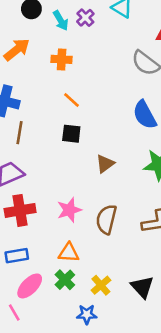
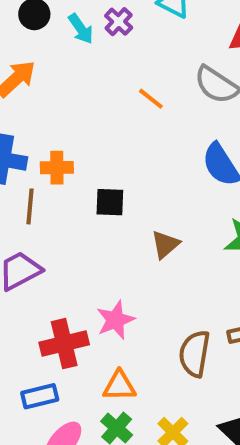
orange cross: (62, 59) -> (57, 168), moved
orange line: (71, 100) -> (151, 99), moved
red cross: (20, 210) -> (64, 344), moved
brown semicircle: (106, 219) -> (195, 354), moved

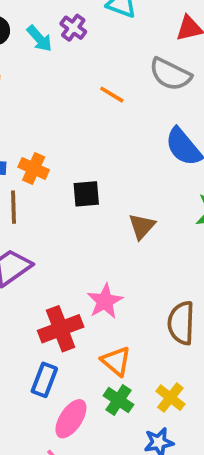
orange cross: (57, 168) -> (34, 168), turned 32
orange triangle: (119, 386) -> (116, 361), turned 48
blue rectangle: (40, 396) -> (44, 380), turned -48

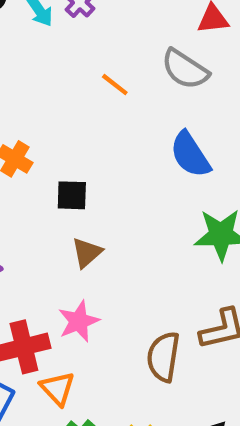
brown triangle: (142, 226) -> (87, 253), moved
orange triangle: (116, 361) -> (58, 388), moved

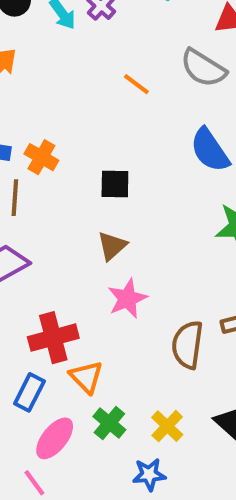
black square: (72, 195) -> (115, 184), moved
pink star: (79, 321) -> (127, 299), moved

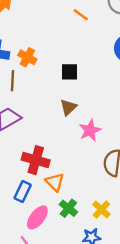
pink star: (127, 299) -> (90, 130), moved
red cross: (53, 338) -> (36, 160), turned 32

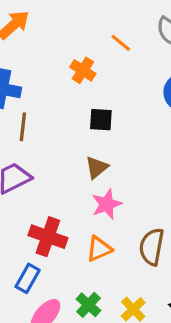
orange cross: (27, 57) -> (83, 70), moved
pink star: (90, 130) -> (107, 204), moved
orange triangle: (55, 182) -> (99, 249), moved, turned 48

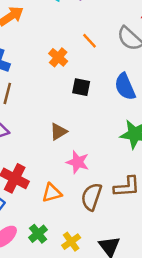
black square: (101, 120) -> (81, 87), moved
pink star: (107, 204) -> (78, 162), moved, turned 30

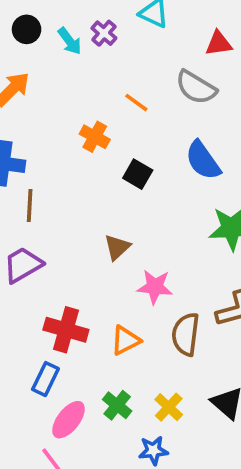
black square: (81, 87) -> (138, 174), turned 30

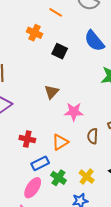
red cross: (66, 330) -> (27, 139), size x0.7
brown semicircle: (186, 334) -> (93, 136), size x0.7
blue rectangle: (45, 379) -> (40, 163), moved, turned 42

